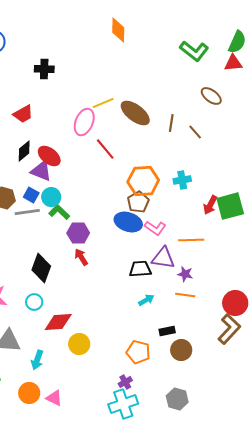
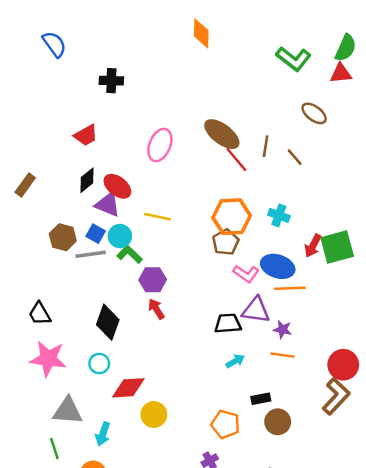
yellow line: (103, 103) -> (157, 217), moved, turned 35
red line: (105, 149) -> (236, 160), moved
cyan cross: (182, 180) -> (279, 215), turned 30
blue ellipse: (128, 222) -> (278, 266), moved

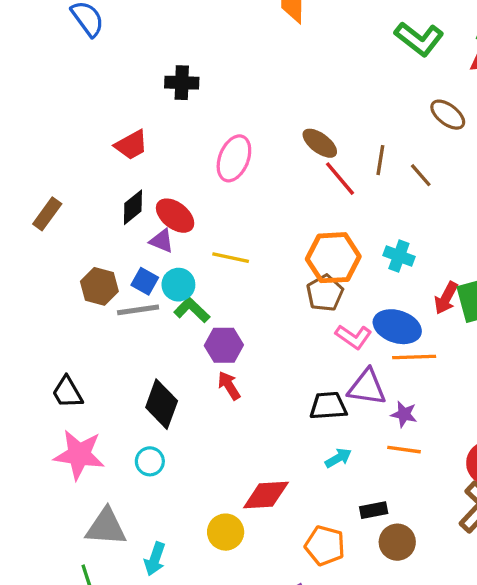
black cross: (111, 81) -> (182, 83), moved
brown ellipse: (222, 134) -> (320, 143), size x0.7
purple triangle: (108, 204) -> (162, 241), size x0.7
red diamond: (128, 388) -> (266, 495), moved

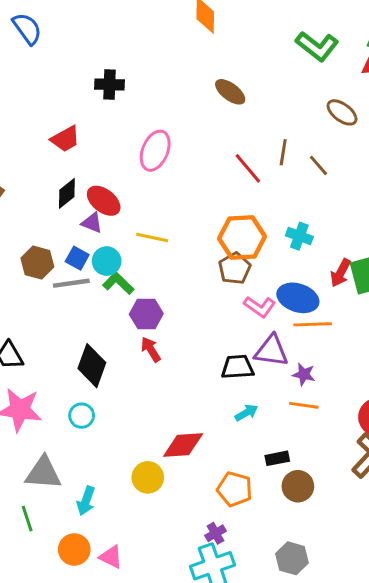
brown ellipse: (320, 143) -> (230, 92), moved

